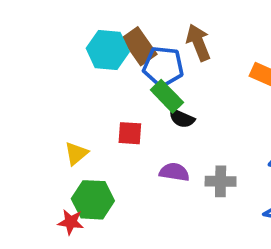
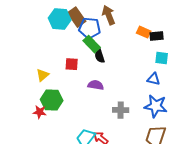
black semicircle: (182, 118) -> (100, 56), turned 48
gray cross: (221, 181) -> (121, 110), moved

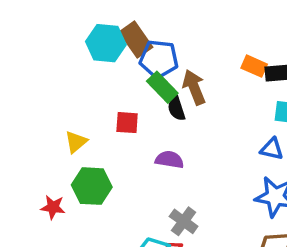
brown arrow: (109, 15) -> (194, 87), moved
gray cross: (121, 110) -> (184, 221), moved, turned 35
red star: (40, 112) -> (53, 207), moved

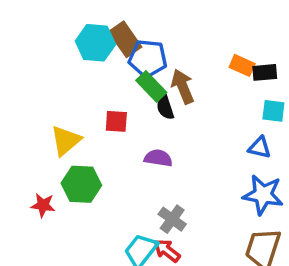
yellow triangle: (76, 142) -> (66, 141), size x1.4

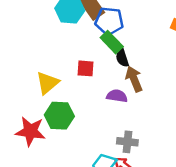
brown arrow: (183, 86) -> (134, 79), moved
red star: (43, 205) -> (30, 131), size x1.6
gray cross: (172, 219) -> (127, 142), turned -30

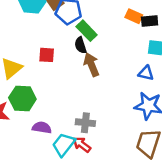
green rectangle: (112, 42) -> (87, 31), moved
purple semicircle: (117, 96) -> (42, 128), moved

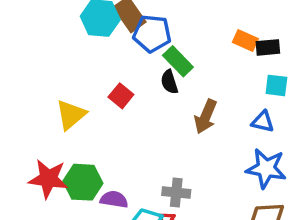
red square: (47, 55) -> (121, 96), turned 35
brown arrow: (91, 65) -> (206, 117), moved, turned -135
green hexagon: (22, 98) -> (83, 182), moved

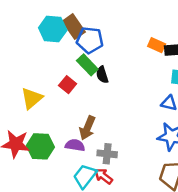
green rectangle: (178, 61) -> (87, 65), moved
brown arrow: (206, 117) -> (87, 128), moved
purple semicircle: (114, 199) -> (75, 145), moved

